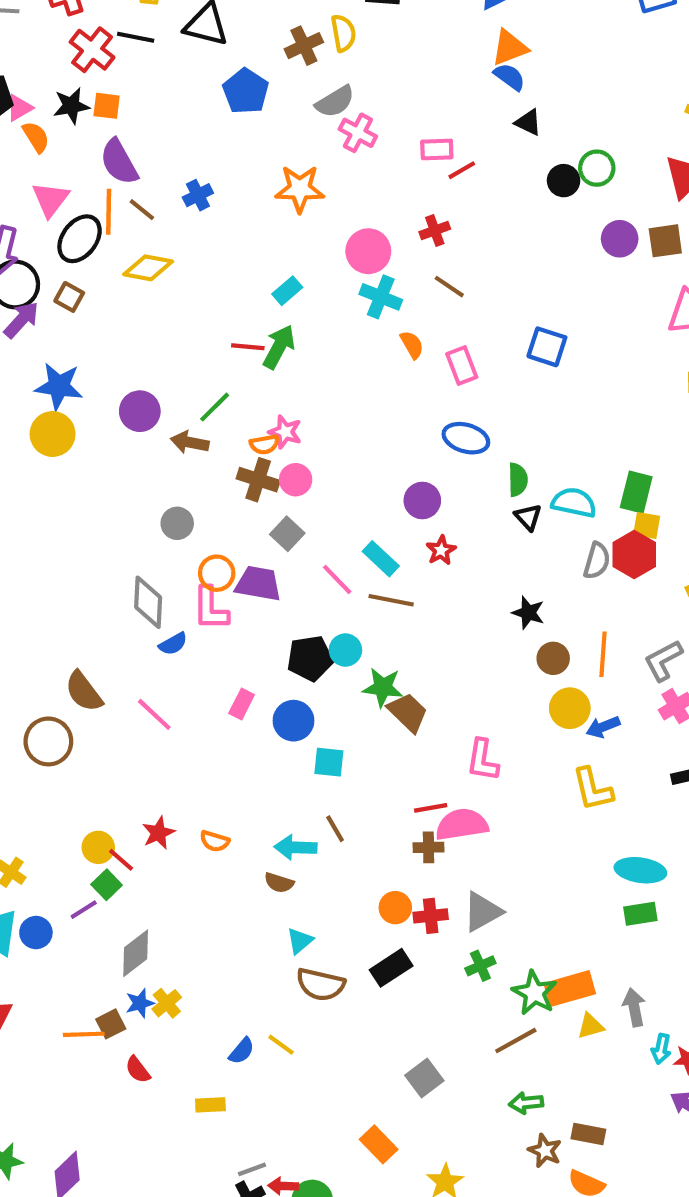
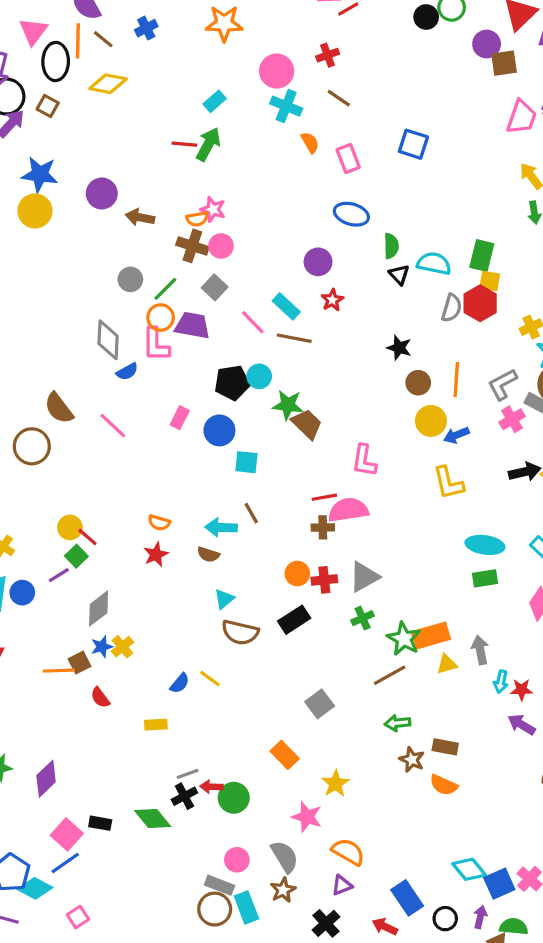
black ellipse: (80, 239) -> (56, 61), turned -36
purple circle: (620, 239) -> (487, 44), moved
green line: (215, 407) -> (165, 289), moved
red star: (158, 833) -> (156, 554), moved

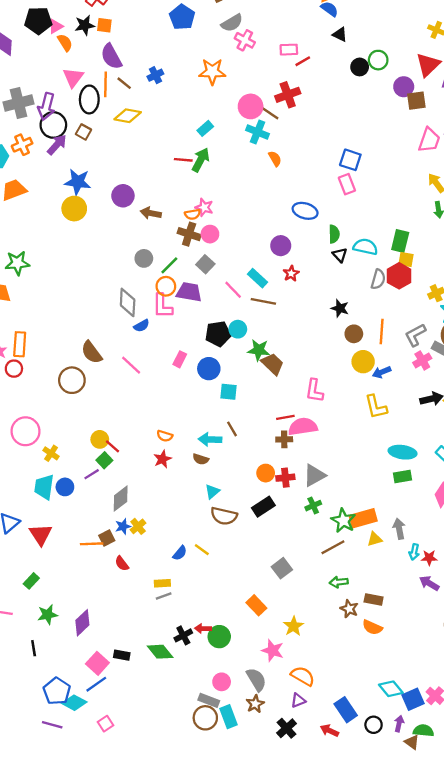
red cross: (328, 55) -> (288, 95), size x1.5
brown line: (339, 98) -> (270, 113), moved
pink rectangle: (348, 159) -> (347, 184), moved
gray line: (188, 774) -> (164, 596), moved

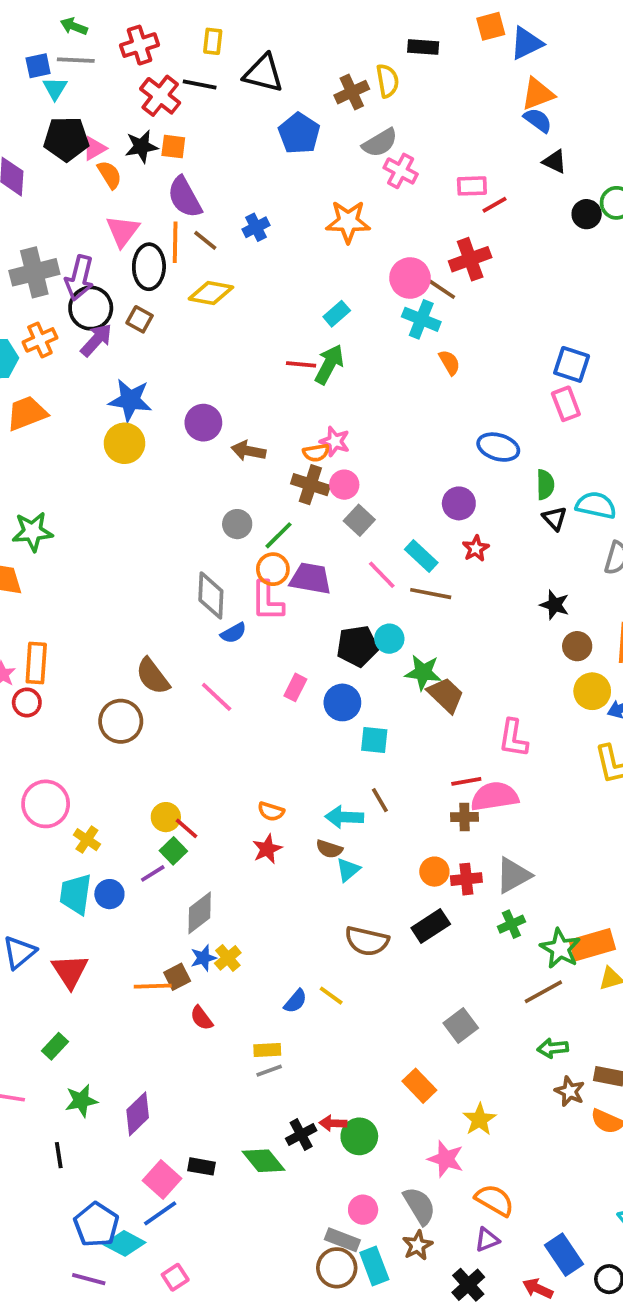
gray square: (205, 264) -> (359, 520), moved
cyan triangle: (212, 492) -> (348, 870), moved

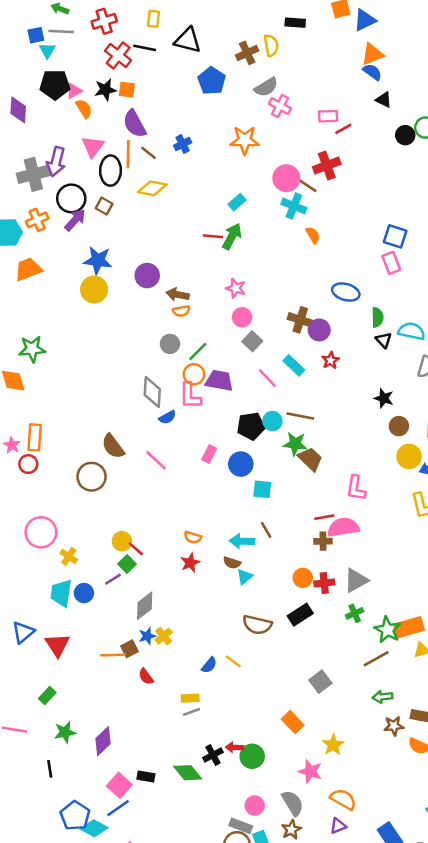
purple arrow: (79, 278) -> (56, 162), moved
orange semicircle: (316, 453) -> (181, 311), moved
brown cross: (310, 485) -> (300, 320), moved
brown line: (431, 594) -> (300, 416), moved
brown star: (570, 1091) -> (394, 726), turned -30

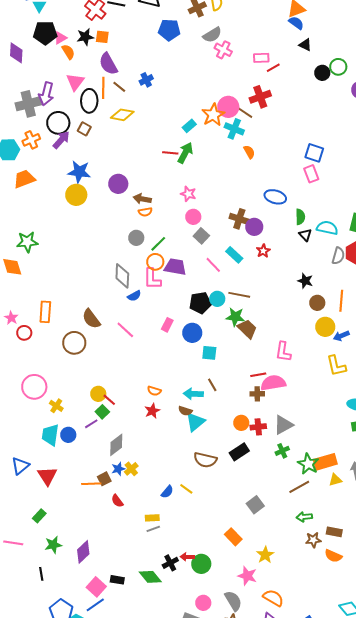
blue pentagon: (212, 81) -> (169, 30), turned -30
orange star: (245, 140) -> (213, 115), moved, turned -30
orange rectangle: (35, 437) -> (45, 312), moved
cyan triangle: (245, 577) -> (195, 422), size x1.5

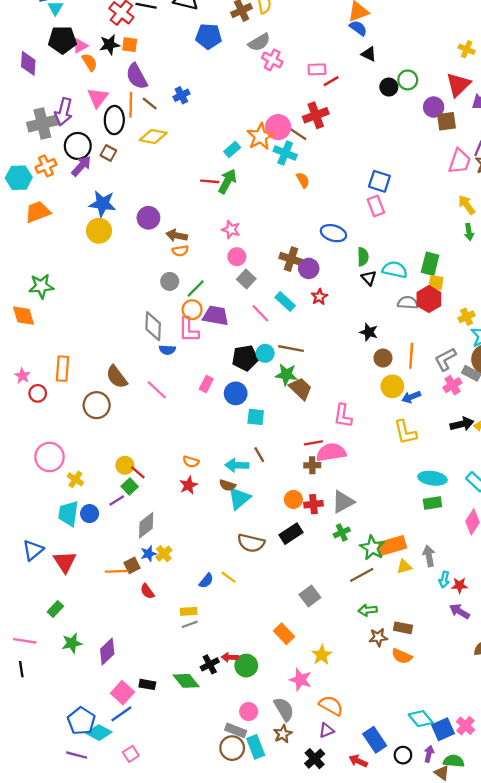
gray semicircle: (338, 256) -> (408, 303), turned -102
blue semicircle: (134, 296) -> (167, 350), turned 32
black line: (41, 574) -> (21, 669), moved

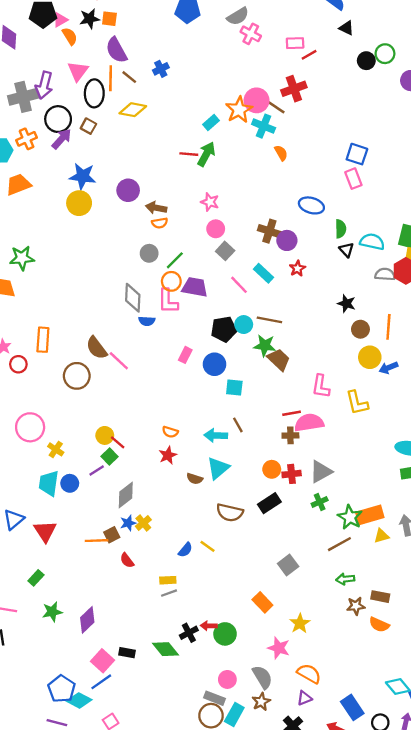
pink line: (157, 390) -> (119, 361), moved
yellow L-shape: (405, 432) -> (357, 403), moved
brown semicircle: (227, 485) -> (195, 479), moved
cyan rectangle: (256, 747) -> (234, 714), turned 50

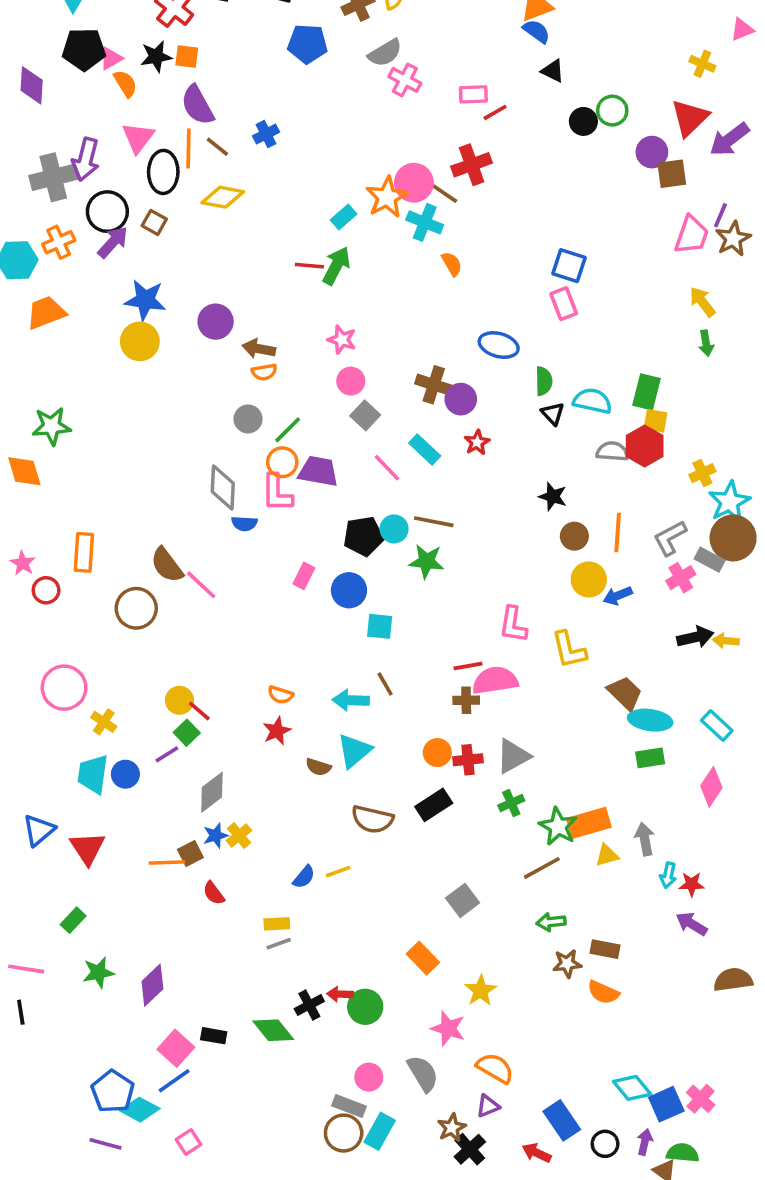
brown trapezoid: (279, 360) -> (625, 693), moved
yellow line: (208, 546) -> (338, 872), turned -56
brown star: (261, 702) -> (452, 1128), moved

